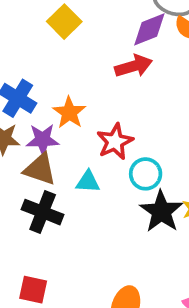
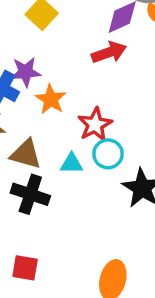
purple star: (43, 140) -> (26, 72), moved
cyan circle: (146, 174) -> (108, 154), moved

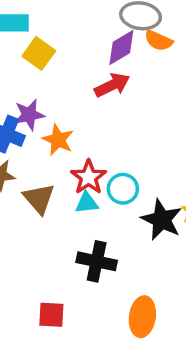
red star: (95, 124) -> (89, 177), moved
brown triangle: (26, 154) -> (39, 199), turned 40
black cross: (30, 194) -> (97, 261), moved

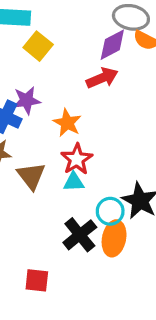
orange star: (58, 140) -> (67, 123), moved
cyan circle: (123, 189) -> (110, 211), moved
black cross: (97, 261) -> (80, 235), turned 36
orange ellipse: (142, 317) -> (114, 238), moved

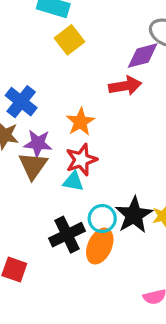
purple star: (27, 100) -> (38, 143), moved

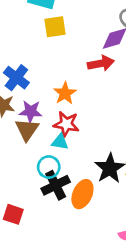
yellow square: (70, 40) -> (55, 27), turned 30
red star: (81, 160) -> (66, 124), turned 30
cyan circle: (102, 219) -> (49, 167), moved

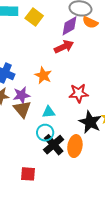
yellow square: (55, 27) -> (34, 17), moved, turned -30
red star: (66, 124) -> (79, 93), moved

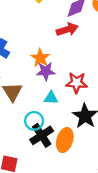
purple star: (21, 95) -> (46, 71), moved
cyan triangle: (49, 112) -> (51, 98), moved

